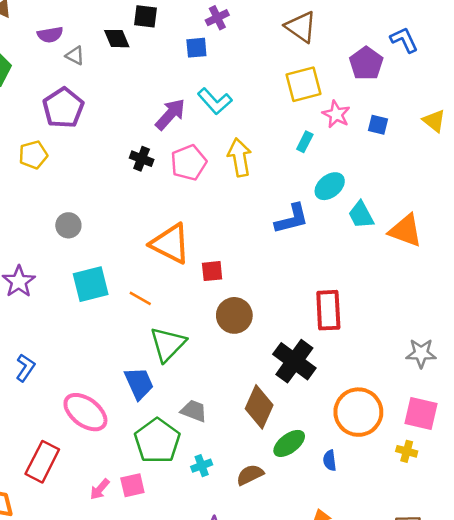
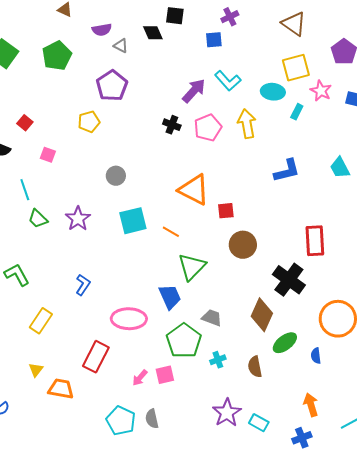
cyan ellipse: (330, 186) -> (273, 92), moved, turned 45
pink ellipse: (85, 412) -> (129, 319), turned -36
brown semicircle: (250, 475) -> (255, 367), turned -75

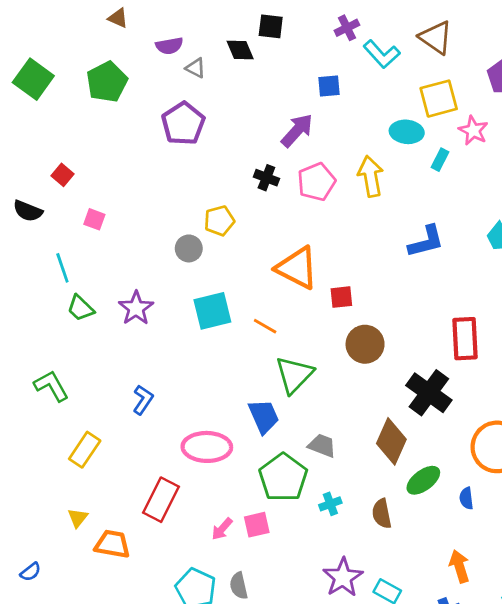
blue square: (214, 40) -> (329, 86), moved
cyan L-shape: (228, 81) -> (382, 54), moved
yellow pentagon: (89, 122) -> (219, 221), moved

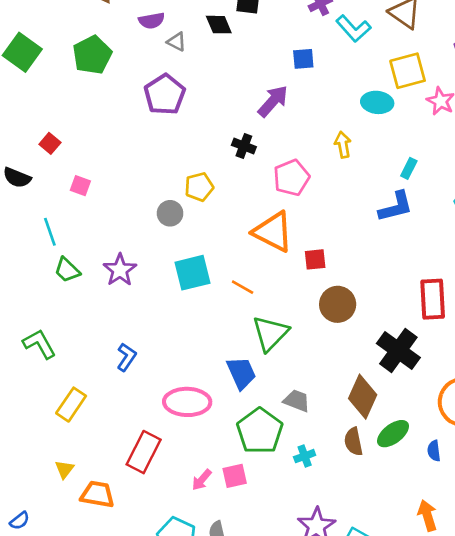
cyan rectangle: (440, 160) -> (409, 168), moved
yellow arrow: (371, 176) -> (343, 145), size x0.7
pink pentagon: (316, 182) -> (291, 178), moved
brown semicircle: (382, 514) -> (353, 442), moved

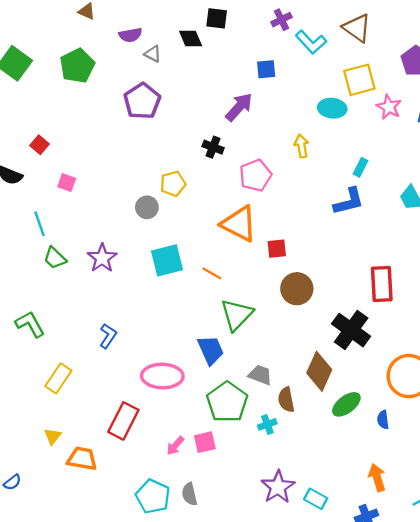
brown semicircle: (353, 442) -> (286, 400), moved

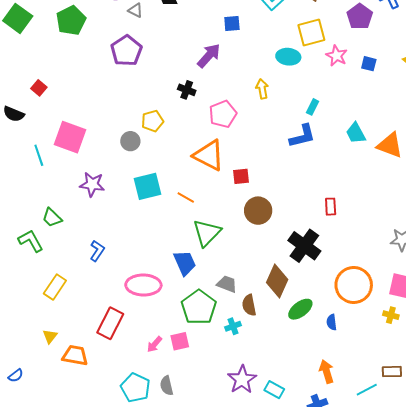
pink square: (67, 183) -> (70, 137), moved, size x2.0
green trapezoid: (55, 258) -> (52, 218), moved
purple star: (102, 258) -> (92, 184), turned -30
red rectangle: (382, 284) -> (331, 207), size x0.6

